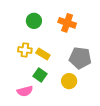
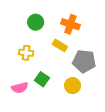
yellow rectangle: (43, 54) -> (60, 45), moved
pink semicircle: (25, 91) -> (20, 88), moved

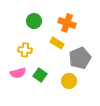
gray pentagon: (84, 61) -> (80, 58), turned -30
pink semicircle: (20, 88) -> (18, 73), moved

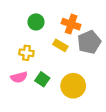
gray pentagon: (80, 58) -> (89, 42), moved
yellow circle: (69, 81) -> (73, 86), size x1.5

